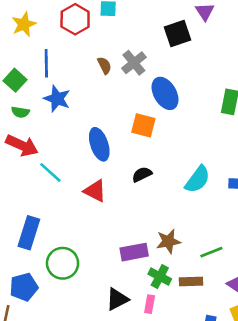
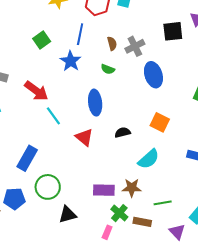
blue line: (46, 63) -> (80, 34), moved
green semicircle: (20, 112) -> (108, 69), moved
orange square: (143, 125) -> (160, 122), moved
cyan semicircle: (198, 179) -> (149, 159), moved
black triangle: (117, 299) -> (67, 215), moved

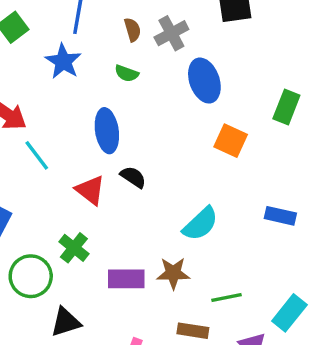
orange square: (160, 122) -> (231, 141), moved
black semicircle: (123, 132) -> (133, 177), moved, turned 49
green cross: (119, 213) -> (74, 248), moved

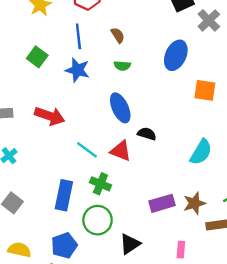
gray cross: (171, 33) -> (209, 20), moved
blue ellipse: (204, 81) -> (176, 55), turned 60
cyan line: (37, 155) -> (87, 150), moved
green cross: (74, 248) -> (100, 184), moved
brown star: (173, 273) -> (194, 203), moved

